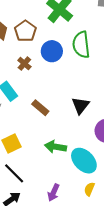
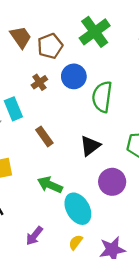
green semicircle: (81, 45) -> (102, 97), moved

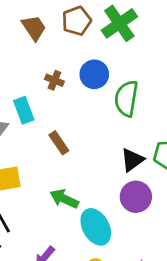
brown pentagon: (50, 46) -> (77, 21), moved
brown cross: (39, 82) -> (54, 80), turned -35
black triangle: (90, 146) -> (132, 160), moved

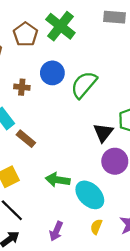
green semicircle: (126, 98) -> (84, 85), turned 48
brown rectangle: (59, 143) -> (26, 139), moved

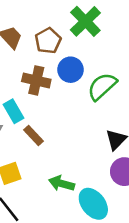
brown pentagon: (25, 34) -> (48, 41), moved
brown cross: (22, 87) -> (36, 80), size x1.6

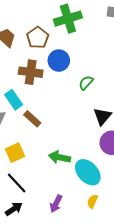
green cross: (85, 21) -> (68, 19), turned 32
green semicircle: (102, 86) -> (86, 83), moved, size x0.6

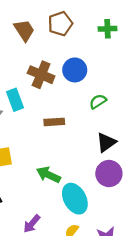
green cross: (68, 19) -> (107, 29), moved, size x0.6
brown pentagon: (38, 38) -> (60, 24), moved
brown rectangle: (32, 119) -> (54, 122), moved, turned -60

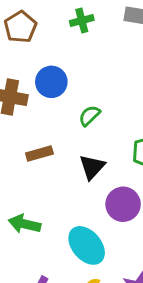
black triangle: (106, 142) -> (92, 167), moved
green arrow: (48, 175) -> (24, 224), moved

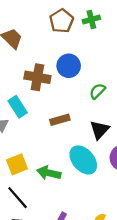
brown pentagon: (20, 27) -> (62, 21), moved
cyan ellipse: (87, 245) -> (83, 160), moved

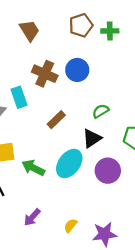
green semicircle: (97, 91) -> (101, 111), moved
brown rectangle: (60, 120) -> (56, 120), turned -42
cyan ellipse: (83, 160) -> (69, 164), turned 64

